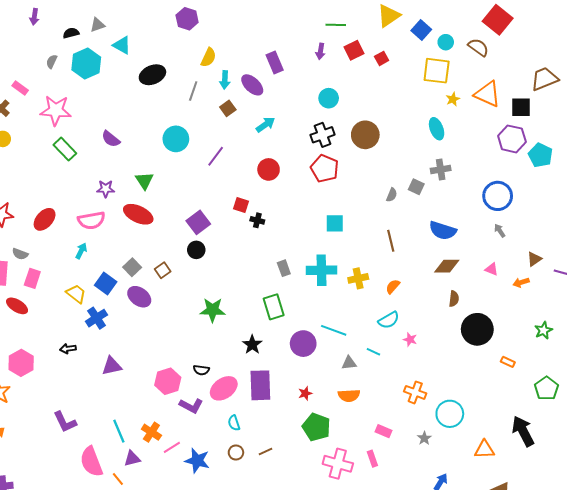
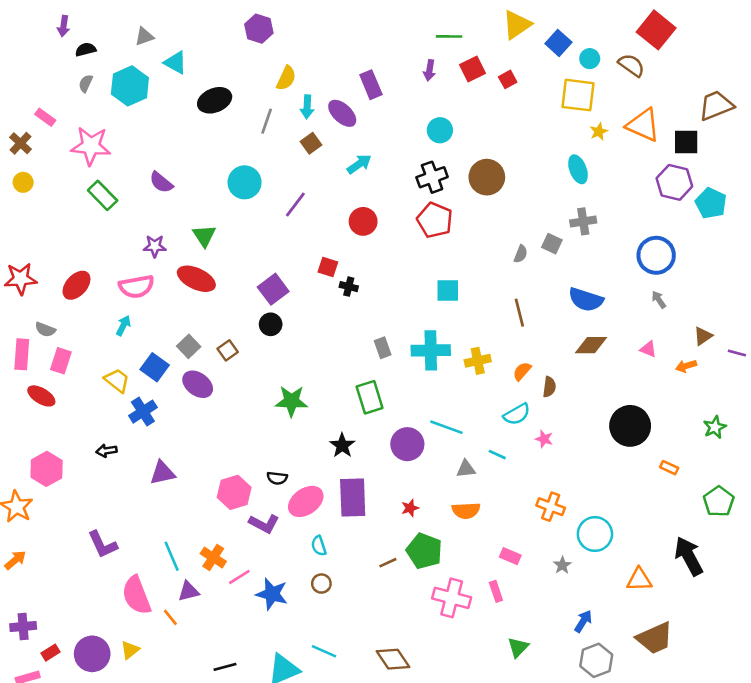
black semicircle: (71, 33) -> (86, 49), moved
brown semicircle: (454, 299) -> (549, 387), moved
brown line: (265, 451) -> (388, 563), moved

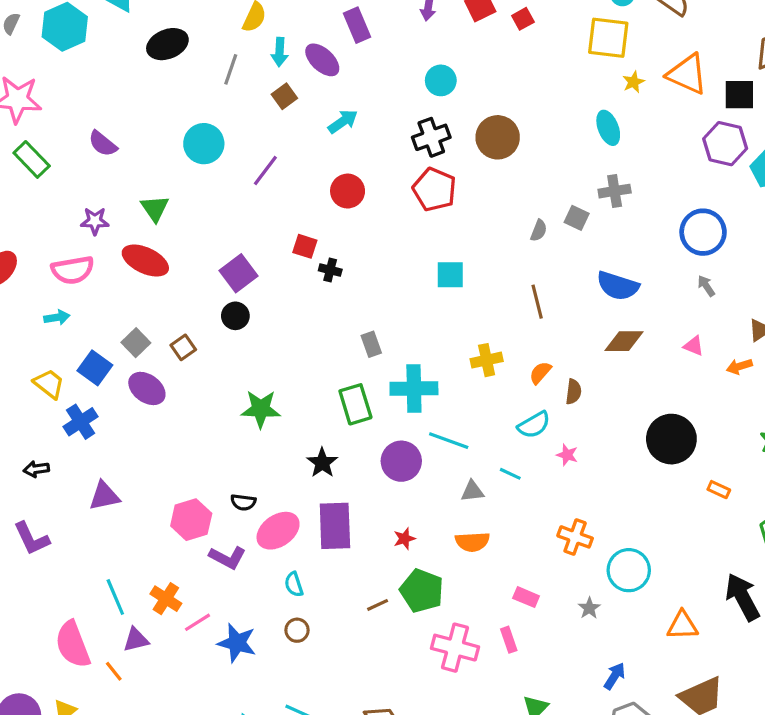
cyan arrow: (123, 326) -> (57, 317), turned 54
cyan cross: (431, 350) -> (414, 388), moved
purple L-shape: (103, 544) -> (32, 539), moved

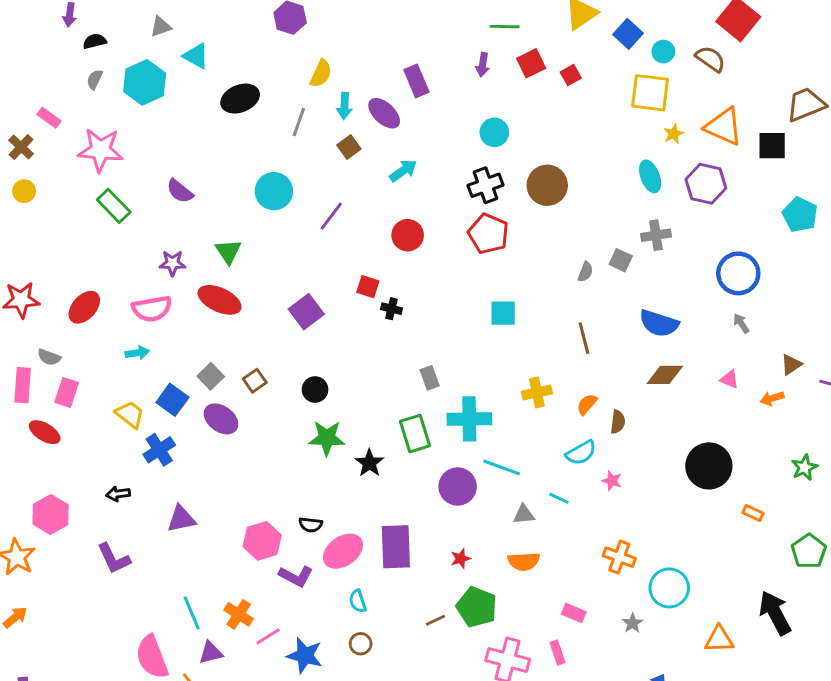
purple hexagon: (725, 144) -> (706, 184), moved
black circle: (235, 316) -> (315, 390), moved
black star: (322, 463) -> (369, 463), moved

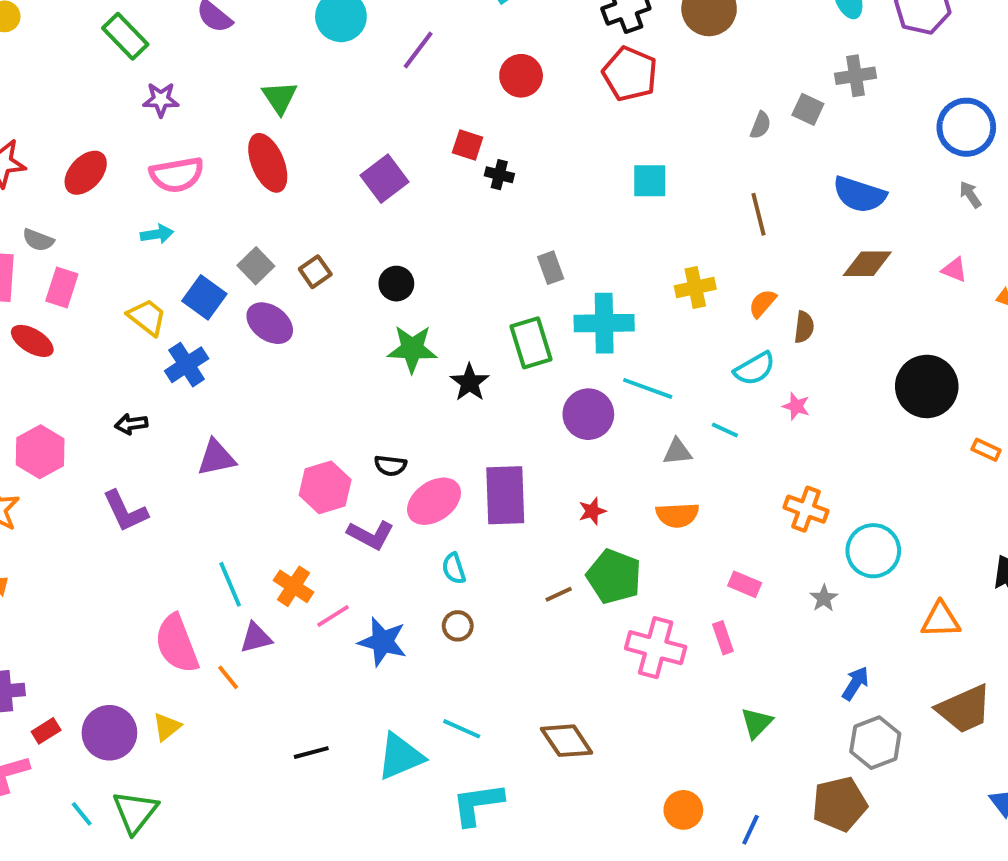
purple star: (172, 263) -> (161, 100), moved
red ellipse: (220, 300) -> (268, 163), turned 42

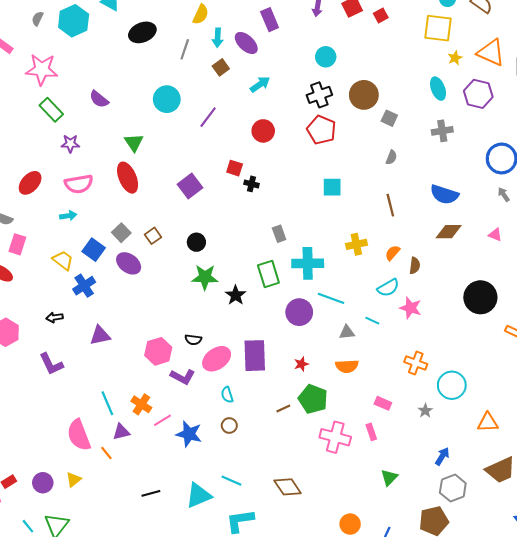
gray square: (808, 109) -> (389, 118), moved
pink star: (796, 406) -> (410, 308), size x1.5
purple circle: (109, 733) -> (43, 483), size x0.7

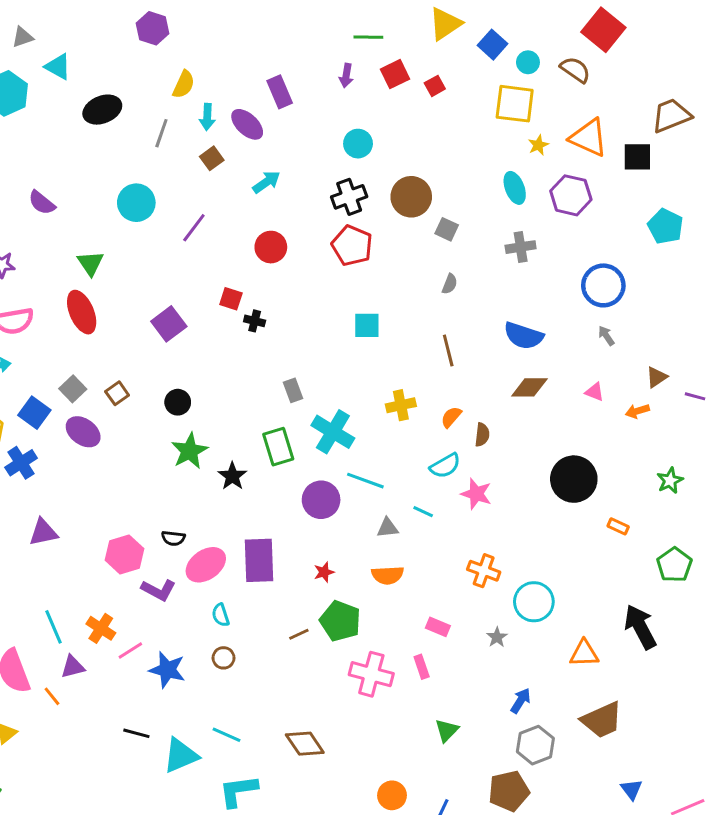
cyan cross: (308, 263) -> (333, 432), turned 32
green star: (205, 277) -> (190, 451), turned -30
black line: (151, 493) -> (136, 733), moved, turned 30

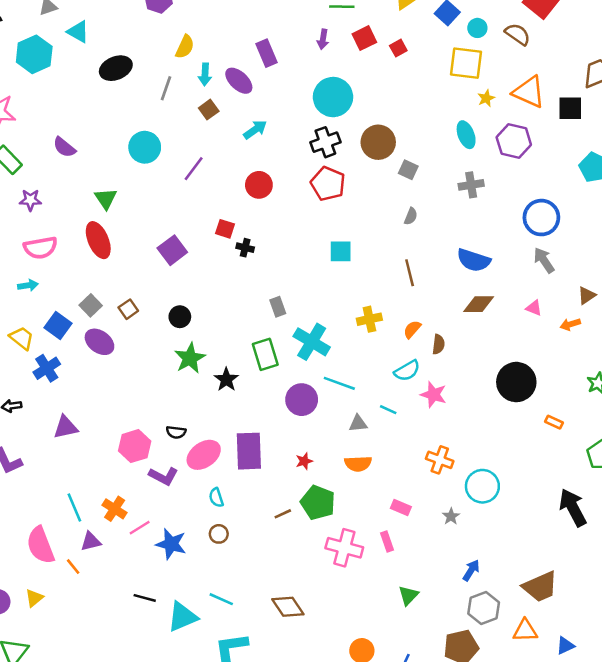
cyan circle: (358, 144) -> (333, 97), size x1.6
gray arrow: (606, 336) -> (544, 260), size x1.5
orange triangle: (584, 653) -> (525, 631), moved
blue triangle: (631, 789) -> (565, 646), turned 42

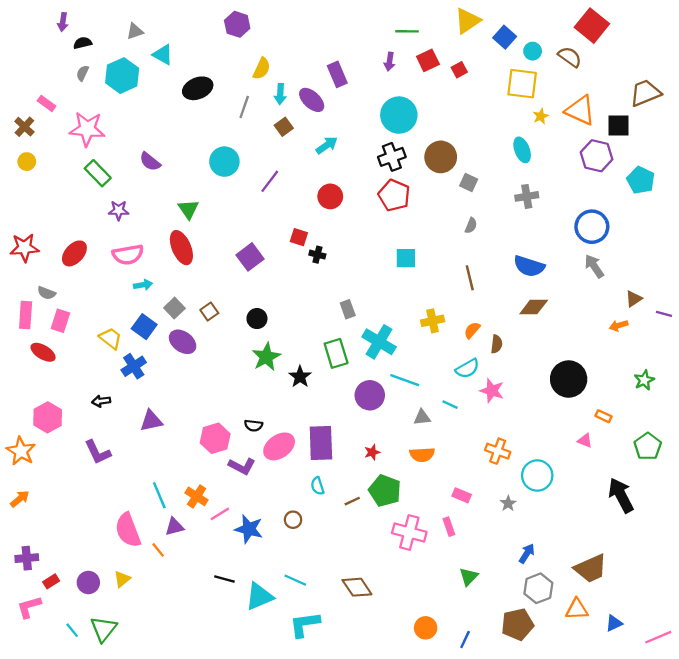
purple hexagon: (514, 141) -> (597, 156), moved
cyan arrow: (28, 285) -> (143, 285), moved
pink triangle: (534, 308) -> (585, 441), moved
cyan semicircle: (216, 498) -> (317, 486), moved

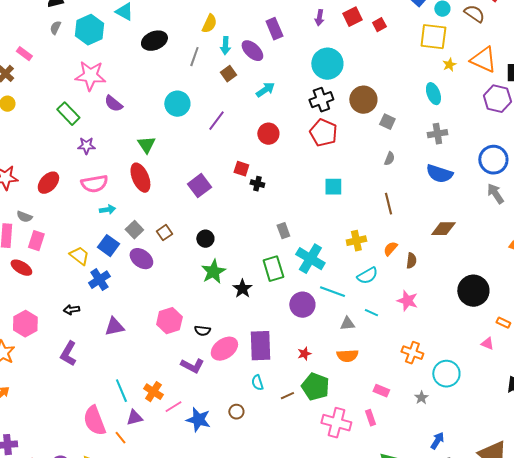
pink star: (87, 129) -> (90, 76), moved
blue semicircle: (529, 266) -> (439, 174), moved
cyan semicircle: (467, 369) -> (367, 276), moved
pink hexagon: (215, 438) -> (169, 321), moved
purple L-shape: (98, 452) -> (68, 354), turned 55

